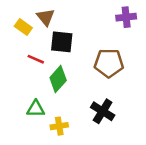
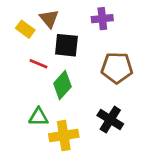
purple cross: (126, 17) -> (102, 19), moved
yellow cross: (59, 126) -> (64, 135), size x1.5

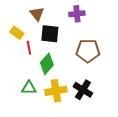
yellow rectangle: (25, 29) -> (17, 33), moved
red line: (39, 64) -> (29, 48), turned 56
yellow cross: (64, 135) -> (56, 91), moved

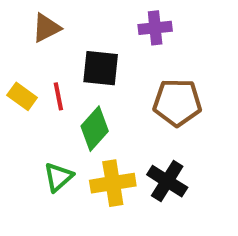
brown triangle: (37, 14) -> (46, 28), moved, turned 42
yellow rectangle: (17, 33) -> (22, 96), moved
green triangle: (29, 88) -> (58, 177), turned -42

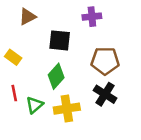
red line: (58, 96) -> (14, 93), moved
black cross: (167, 181) -> (105, 94), moved

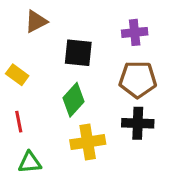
purple cross: (92, 17) -> (135, 32), moved
black cross: (105, 94) -> (138, 123), turned -30
green triangle: (35, 105) -> (30, 162), moved, turned 36

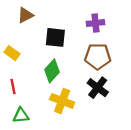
black cross: (138, 123) -> (98, 88), turned 35
yellow cross: (88, 142) -> (62, 101), turned 30

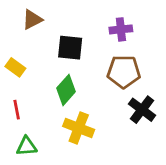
black cross: (98, 88) -> (142, 110), moved

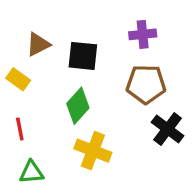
brown triangle: (32, 20) -> (38, 44), moved

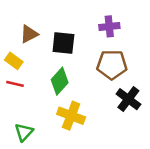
red line: (20, 129) -> (15, 84), moved, turned -66
green triangle: (31, 172) -> (24, 132), turned -42

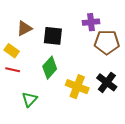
brown pentagon: (112, 65) -> (107, 42), moved
yellow cross: (71, 116) -> (77, 87), moved
green triangle: (24, 132) -> (30, 99), moved

